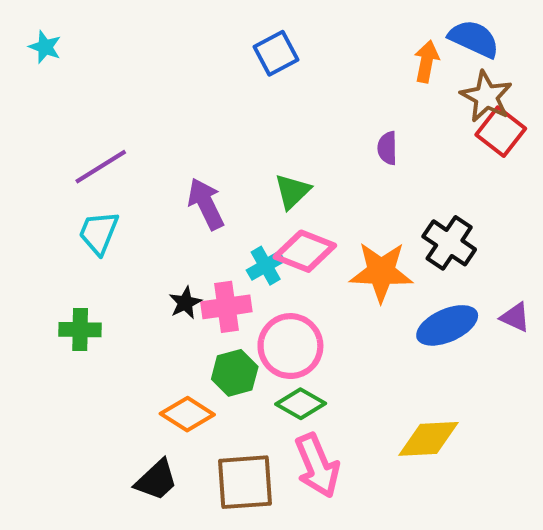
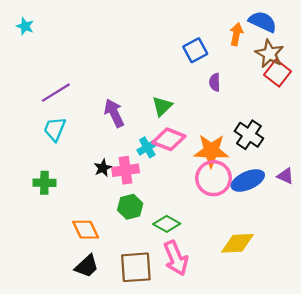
blue square: (276, 53) -> (195, 50), moved
pink circle: (290, 346) -> (214, 178), moved
orange diamond: (187, 414) -> (86, 230), moved, turned 32

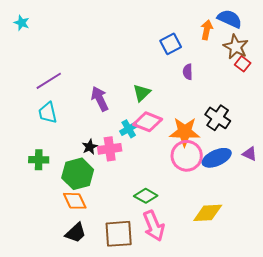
red square: (277, 73) -> (243, 64), size x0.7
cyan trapezoid: (55, 129) -> (48, 113), turned -35
green hexagon: (130, 207) -> (78, 174), moved, size x1.4

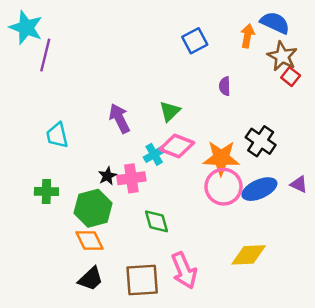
cyan star: (22, 23) -> (26, 28), size x1.8
blue square: (171, 44) -> (195, 41), moved
purple line: (49, 81) -> (45, 55), moved, turned -44
green diamond: (146, 196) -> (157, 221), moved, turned 45

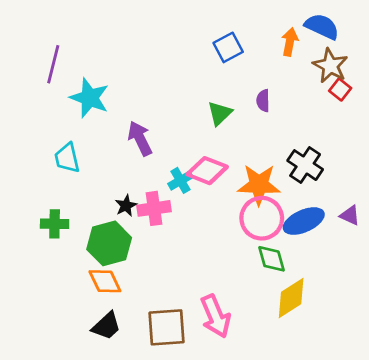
cyan star: (26, 28) -> (90, 98), moved
green triangle: (170, 111) -> (220, 113), moved
green diamond: (157, 221) -> (272, 259), moved
yellow diamond: (249, 255) -> (291, 298), turned -30

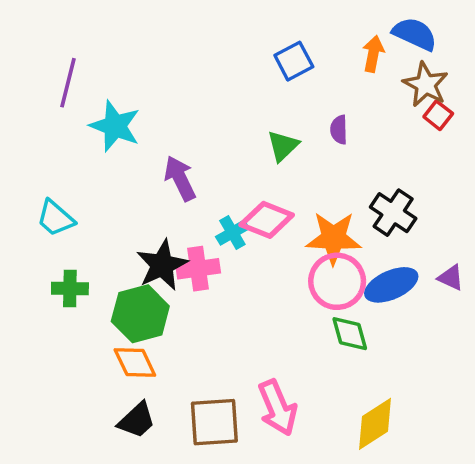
cyan trapezoid: (67, 158) -> (55, 218), moved, turned -36
black star: (126, 206) -> (162, 265), size x1.8
yellow diamond: (291, 298) -> (375, 424), moved

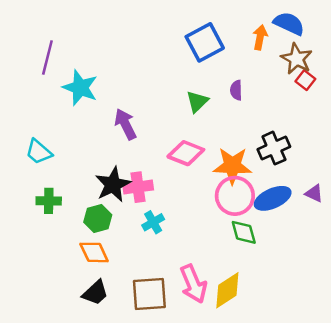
blue square: (294, 61) -> (205, 42), size x1.4
black cross: (393, 213) -> (274, 148), turned 32
cyan cross: (232, 233) -> (153, 222), moved
green hexagon: (140, 314) -> (98, 218), size x0.7
yellow diamond: (375, 424) -> (227, 290), moved

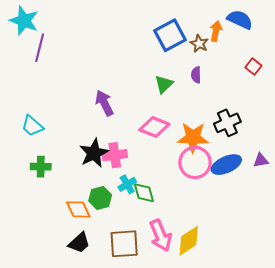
brown star: (297, 59) -> (199, 44), moved, size x0.7
cyan star: (80, 88) -> (24, 21), moved
purple triangle: (314, 193) -> (261, 160), turned -35
green hexagon: (98, 218) -> (100, 198), moved
green diamond: (244, 232) -> (144, 193), moved

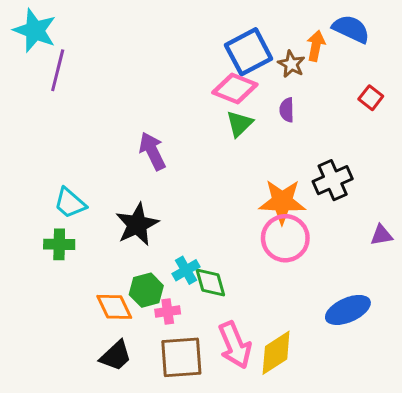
cyan trapezoid: (32, 126) -> (70, 203), moved
pink diamond: (154, 127) -> (235, 89), moved
pink cross: (115, 155) -> (168, 312), moved, size x0.7
blue ellipse: (226, 165) -> (348, 310), moved

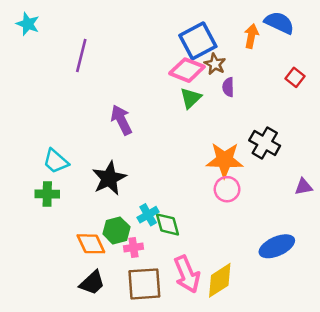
cyan star: (35, 30) -> (28, 24), size x0.7
brown star: (291, 64) -> (215, 64), moved
purple line: (58, 70) -> (81, 56), moved
black cross: (333, 180) -> (265, 143), turned -36
pink circle: (285, 238) -> (227, 189), size x0.7

